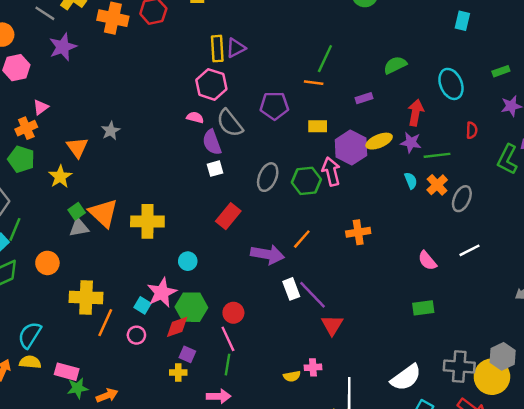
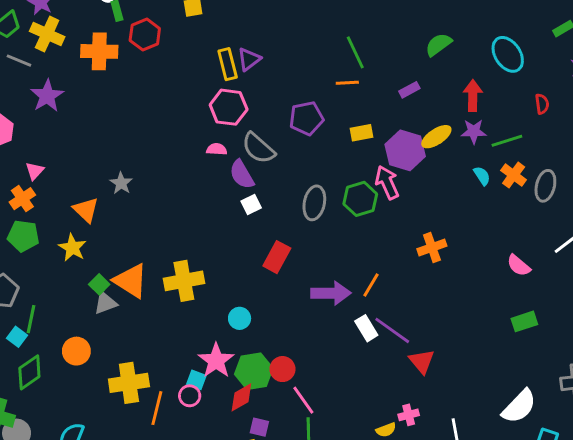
green line: (325, 59) -> (355, 52), turned -40
orange line: (302, 239) -> (371, 285), moved
red circle: (233, 313) -> (282, 369), moved
pink circle: (136, 335) -> (190, 396), moved

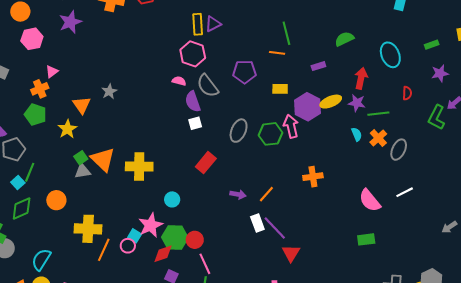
pink semicircle: (519, 266) -> (370, 200), size x1.4
purple arrow: (331, 293) -> (238, 194), size x0.6

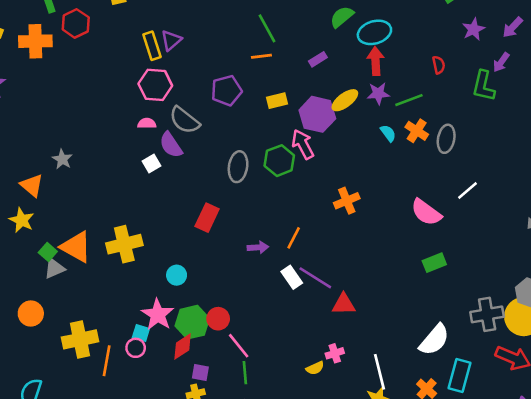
cyan ellipse: (390, 55) -> (374, 32), moved, turned -70
white square: (195, 123) -> (152, 164), moved
red triangle: (291, 253) -> (344, 304), turned -48

